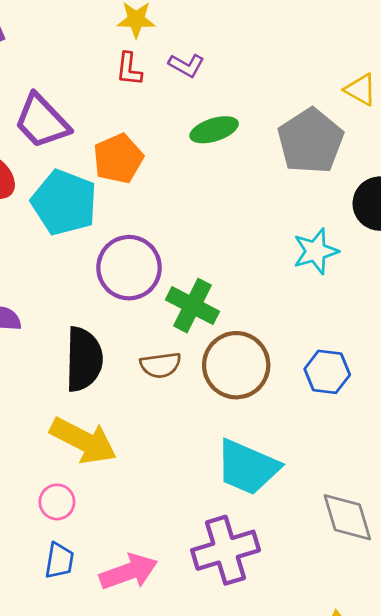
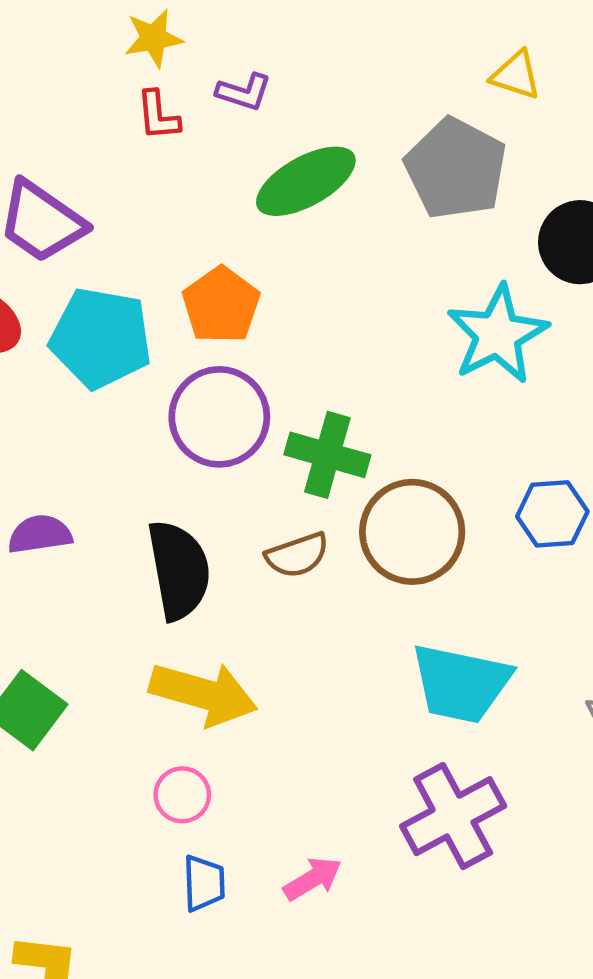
green ellipse: (214, 130) -> (306, 181), size x1.4
orange pentagon: (118, 158) -> (221, 305), moved
cyan star: (316, 251) -> (497, 334), size x1.4
pink arrow: (129, 572) -> (313, 879), size x0.7

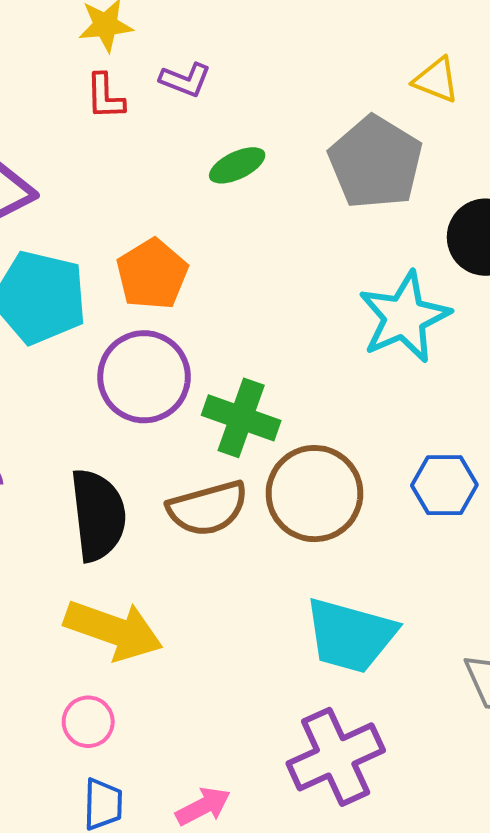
green ellipse: (306, 181) -> (237, 165), size x0.6
brown semicircle: (297, 555) -> (208, 508), size x1.4

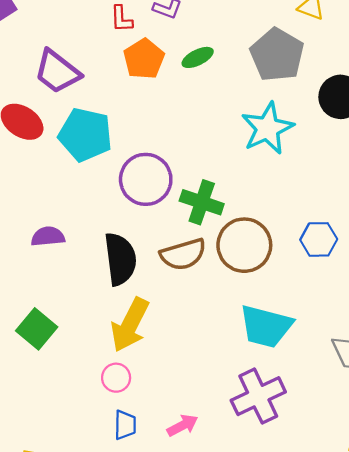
orange pentagon: (152, 274) -> (144, 59), moved
cyan star: (404, 317) -> (267, 128), moved
yellow arrow: (113, 630) -> (130, 325), turned 98

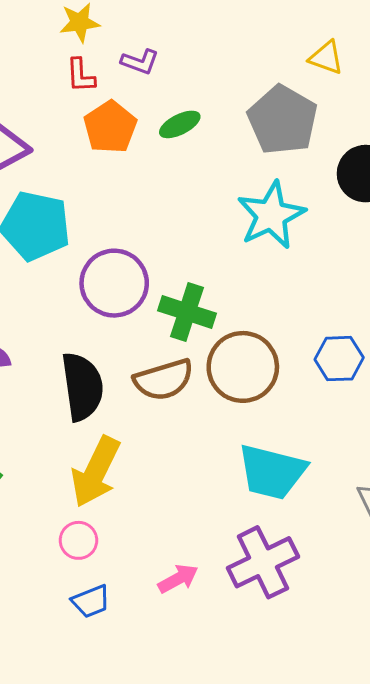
blue trapezoid: (125, 425) -> (91, 601), turned 68
pink arrow: (183, 425) -> (178, 579), moved

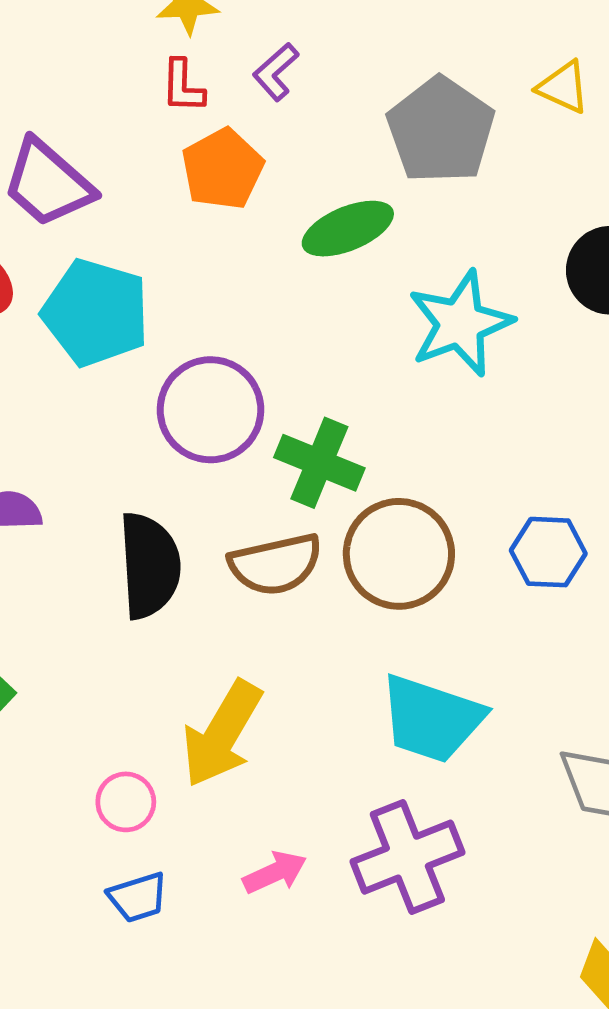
purple L-shape: (140, 62) -> (276, 72), turned 114
gray pentagon: (283, 120) -> (441, 130), moved
green ellipse: (180, 124) -> (348, 229), moved, size x1.4
yellow arrow: (96, 472) -> (222, 734), moved

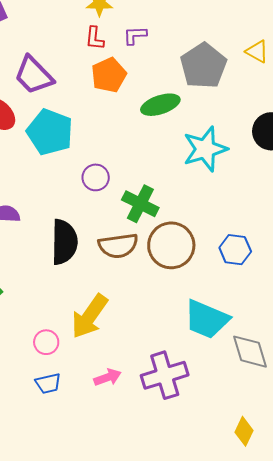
purple L-shape: (276, 72) -> (135, 35), turned 35
purple circle: (211, 410) -> (96, 177), size x0.6
cyan trapezoid: (432, 719) -> (207, 319), moved

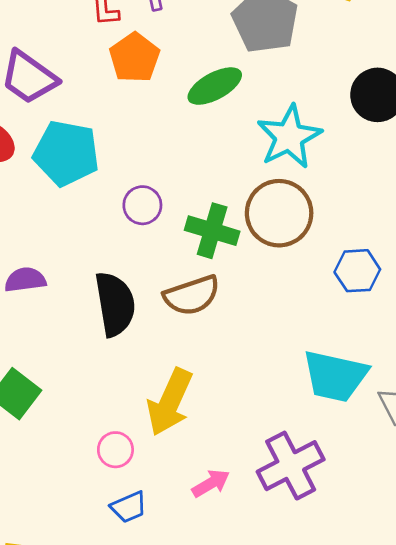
brown circle: (171, 245) -> (279, 213), moved

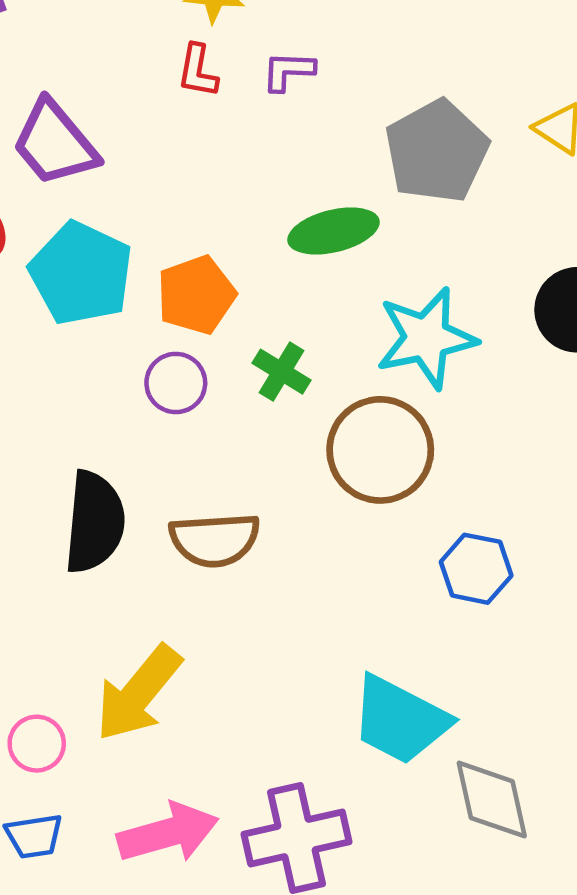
orange pentagon: (135, 58) -> (196, 295), moved
green cross: (212, 231) -> (282, 372), moved, size x0.7
pink arrow: (211, 483) -> (168, 833), size x1.6

